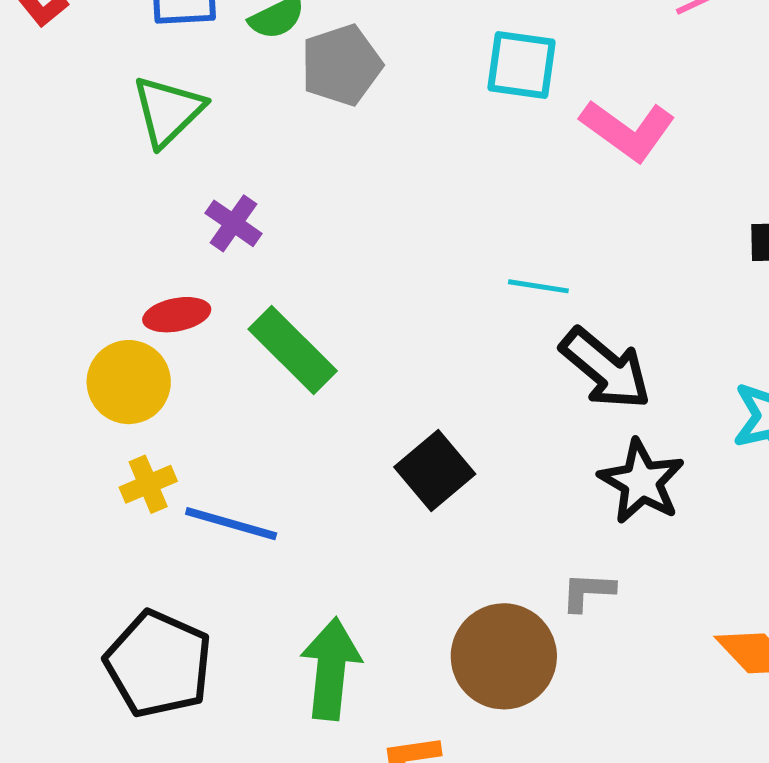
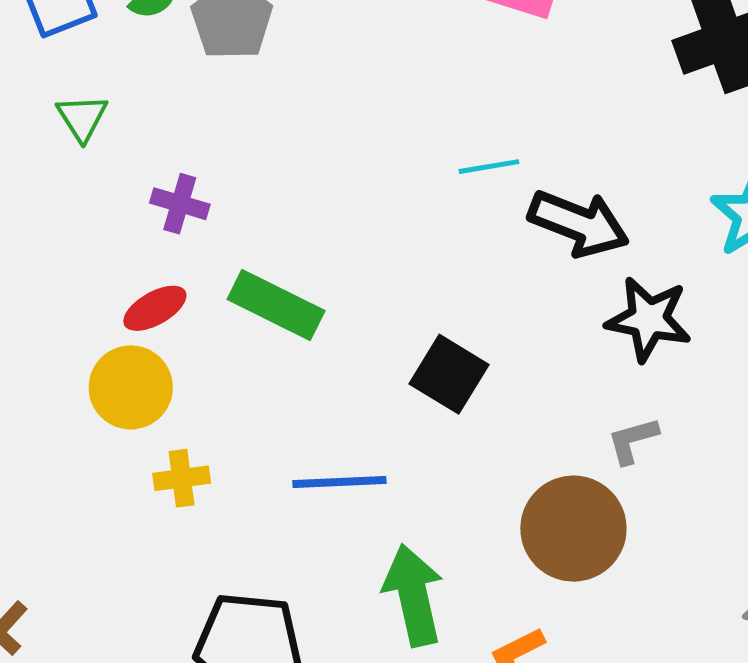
green triangle: (168, 111) -> (82, 118), size x0.7
yellow cross: (148, 484) -> (182, 478), turned 34
blue line: (231, 524) -> (339, 482), moved

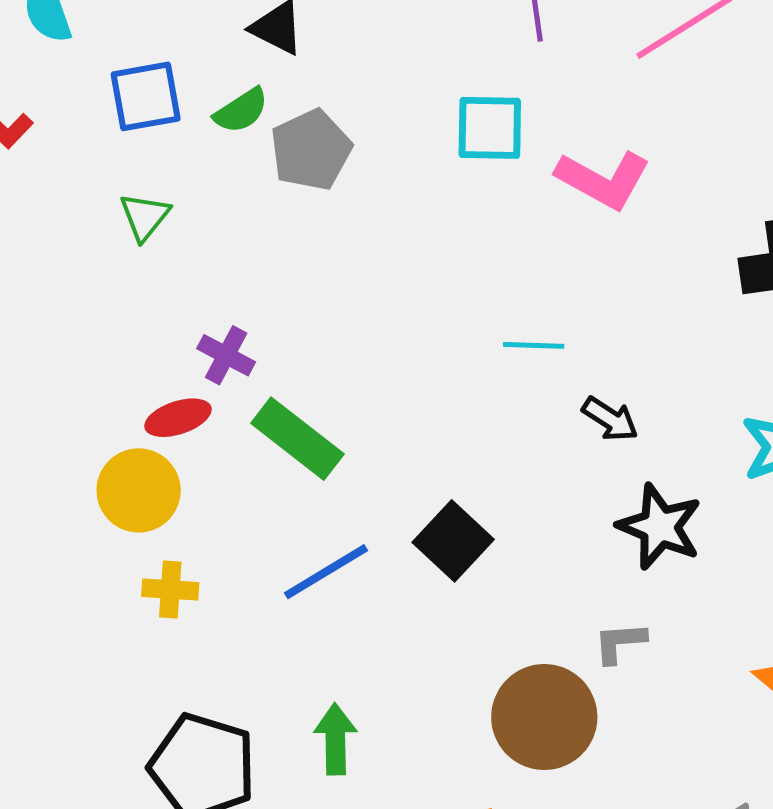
purple cross: (180, 204) -> (226, 355), moved
black arrow: (579, 223) -> (610, 419), size x0.6
blue line: (339, 482) -> (326, 572), moved, turned -40
green arrow: (413, 595) -> (335, 739), moved, size x0.7

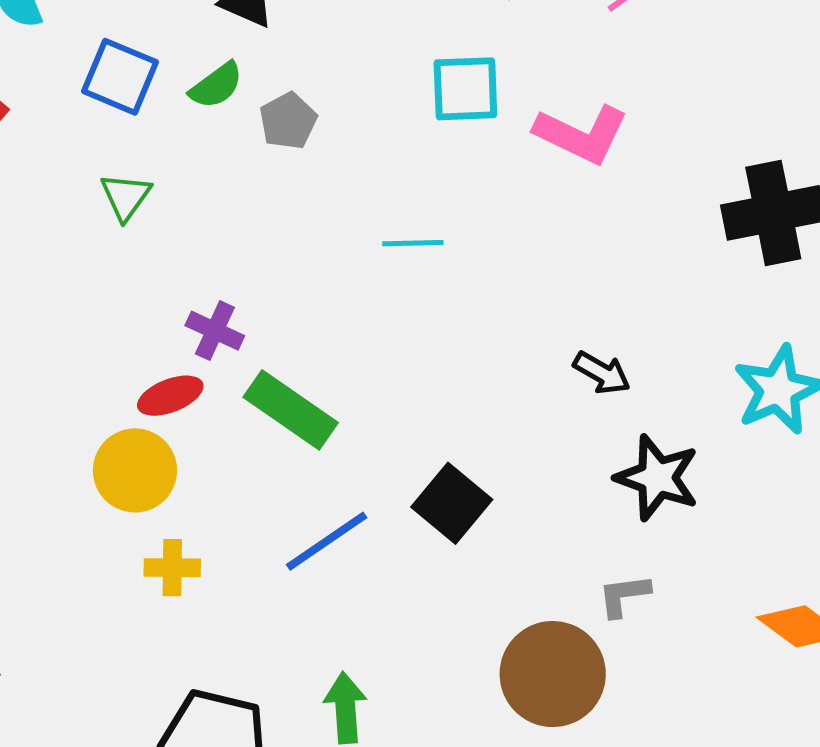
blue square: (146, 96) -> (120, 77), turned 36
gray pentagon: (311, 150) -> (288, 121), size x0.7
cyan line: (534, 345) -> (413, 243), moved

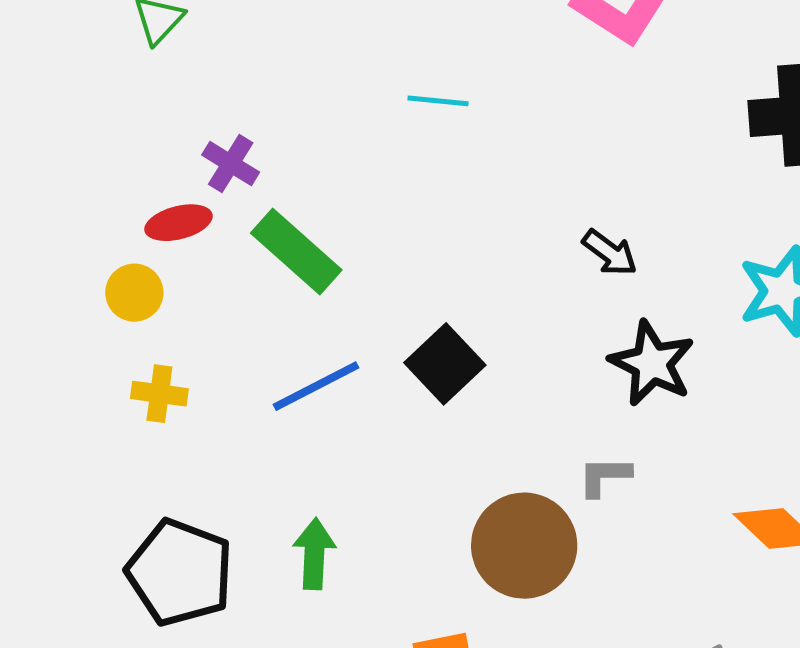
yellow circle: (135, 470) -> (134, 293), size x0.7

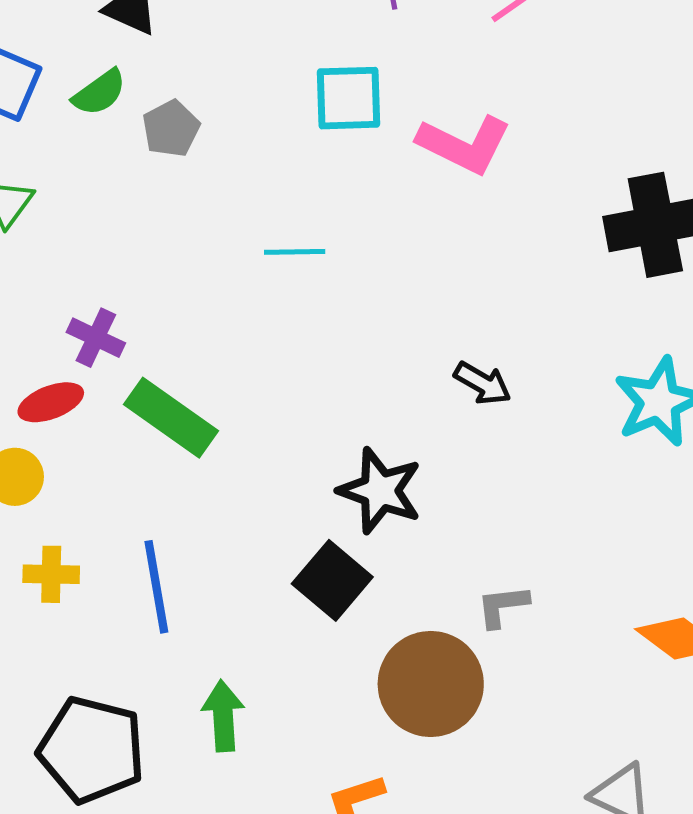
black star: (652, 363) -> (380, 491), moved
black square: (445, 364) -> (332, 580), moved
blue line: (316, 386) -> (156, 587), moved, turned -66

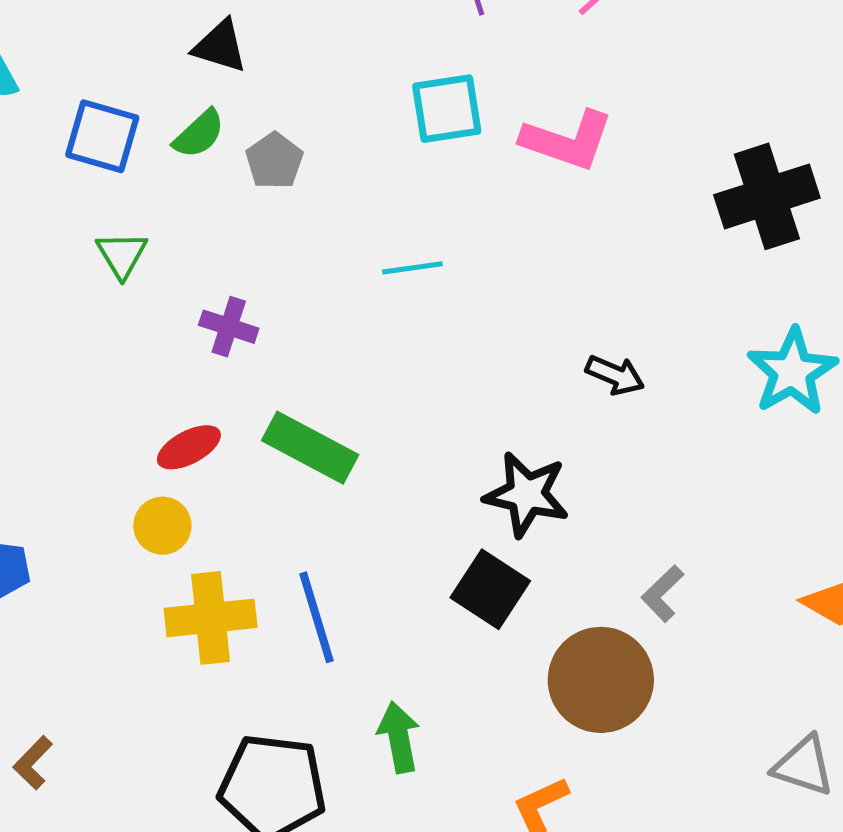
purple cross: (96, 338) -> (229, 327), moved
yellow cross: (51, 574) -> (211, 618), size x1.6
gray L-shape: (503, 606) -> (663, 594), turned -30

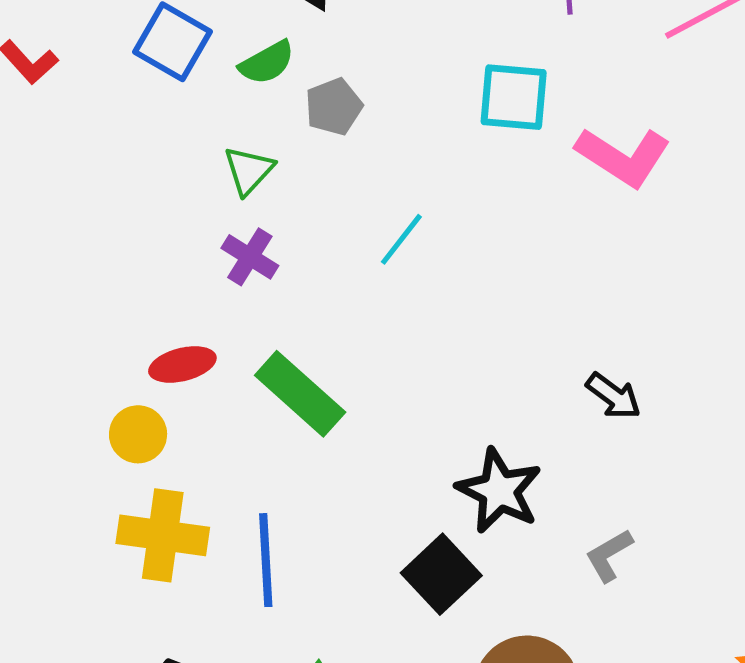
green triangle: (122, 255) -> (249, 170), moved
cyan line: (412, 268) -> (401, 239), moved, turned -58
gray L-shape: (663, 594) -> (609, 555), moved

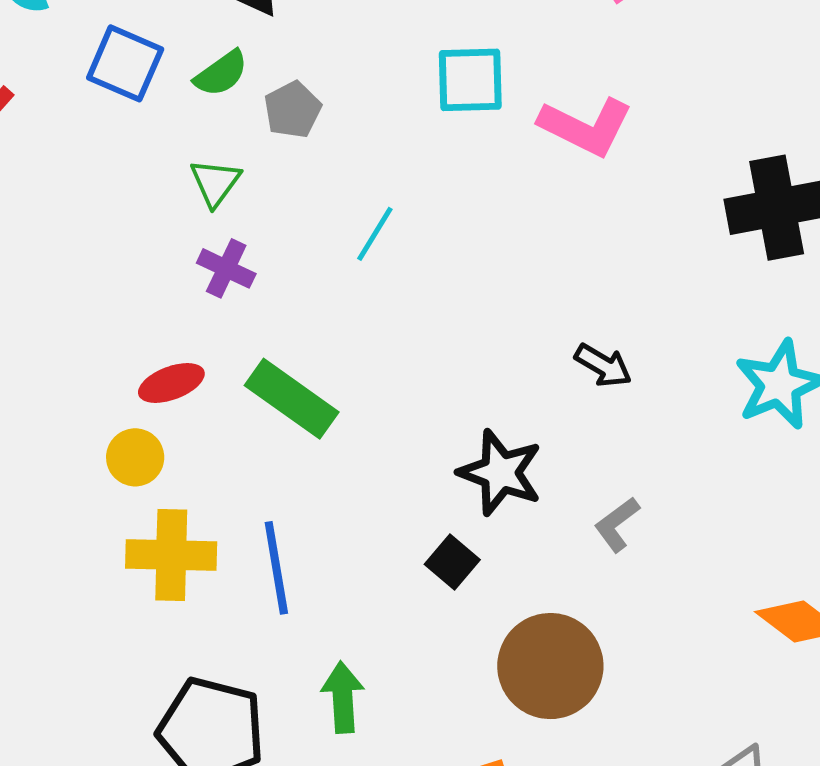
black square: (441, 574) -> (452, 562), size x0.7

